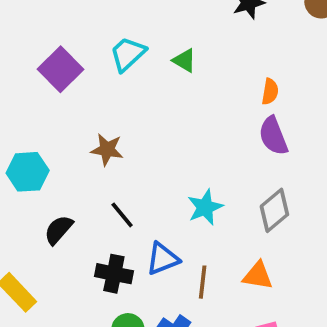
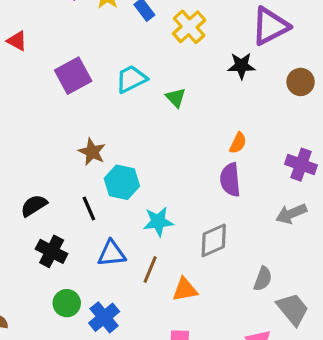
cyan hexagon: (28, 172) -> (122, 182), moved
black cross: (114, 274) -> (52, 251), moved
orange triangle: (258, 276) -> (185, 290), turned -36
brown line: (203, 282) -> (150, 269), moved

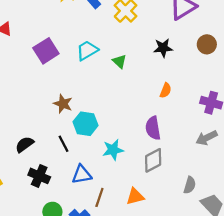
black star: (241, 66) -> (163, 48), moved
purple semicircle: (230, 180) -> (153, 128), moved
brown line: (150, 269) -> (99, 197), moved

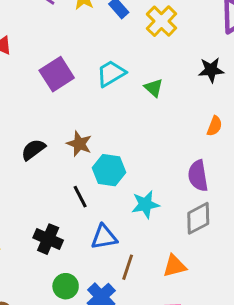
black semicircle: (25, 144) -> (33, 150), moved

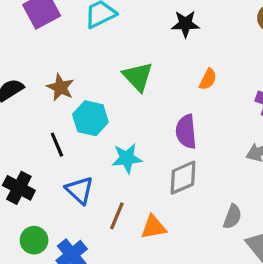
black star: (211, 70) -> (185, 24), moved
green triangle: (154, 88) -> (138, 77), moved, size x1.5
blue triangle: (104, 237) -> (80, 190), turned 48
brown line: (128, 267) -> (117, 216), moved

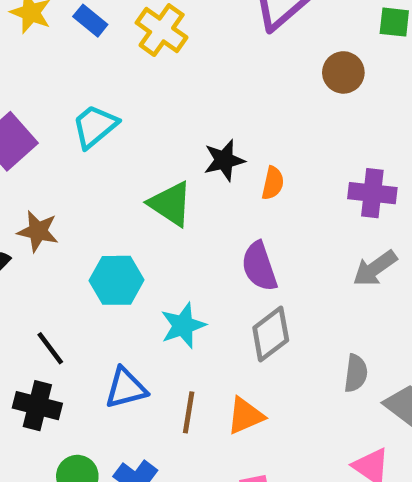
black star: (185, 24) -> (224, 160), moved
brown star: (60, 87) -> (38, 231), moved
black line: (57, 145) -> (50, 348), moved
blue triangle: (80, 190) -> (126, 388), turned -44

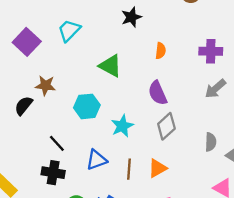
black star: (224, 160) -> (131, 17), moved

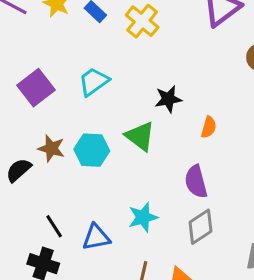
black star: (131, 17) -> (168, 99), moved
cyan hexagon: (87, 106) -> (92, 150), moved
blue triangle: (96, 160) -> (96, 237), moved

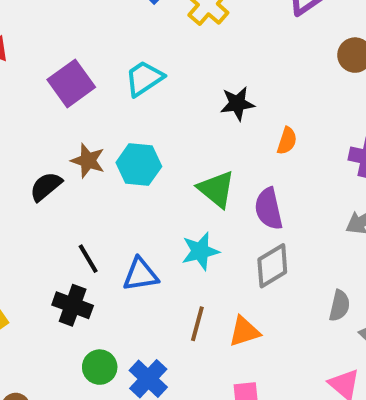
green triangle: (140, 136) -> (216, 189), moved

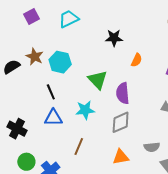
purple square: (71, 83) -> (31, 16), size x0.7
black line: (88, 259) -> (51, 92), moved
gray semicircle: (339, 306) -> (152, 147), turned 63
orange triangle: (244, 331) -> (121, 157), moved

